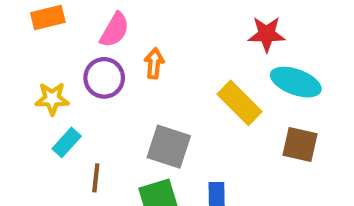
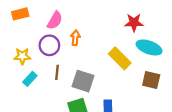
brown line: (96, 178) -> (57, 72), moved

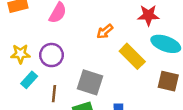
orange arrow: (75, 38) -> (105, 31), moved, turned -136
purple circle: (49, 45) -> (52, 55), moved
brown line: (57, 72) -> (54, 94), moved

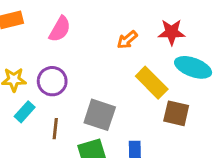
orange arrow: (105, 31) -> (127, 40), moved
brown square: (168, 81) -> (176, 113), moved

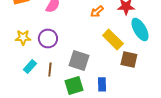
cyan ellipse: (193, 67) -> (140, 29), turned 40
cyan rectangle: (25, 112) -> (30, 66), moved

